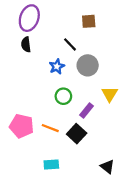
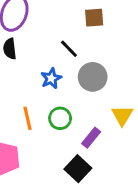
orange line: (50, 128) -> (28, 118), moved, turned 56

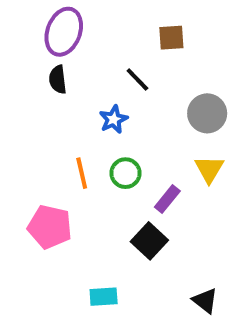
gray circle: (93, 77) -> (207, 113), moved

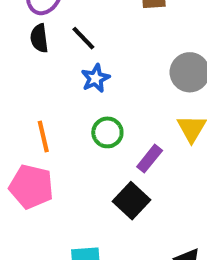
black line: (137, 80) -> (83, 38), moved
orange line: (82, 173) -> (43, 136), moved

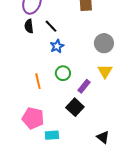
orange line: (43, 136) -> (38, 81), moved
pink pentagon: (31, 187) -> (33, 118), moved

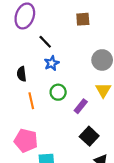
black semicircle: (29, 26) -> (22, 74), moved
black square: (75, 107) -> (89, 136), moved

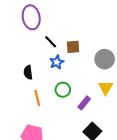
purple ellipse: (25, 16) -> (31, 17), turned -30
brown square: (83, 19) -> (73, 47), moved

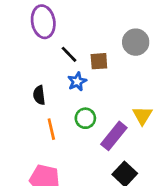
gray circle: (105, 59) -> (136, 42), moved
purple rectangle: (84, 103) -> (114, 136), size x1.5

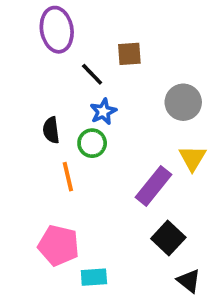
gray circle: (136, 42) -> (183, 102), moved
brown square: (99, 61) -> (129, 54), moved
green circle: (85, 118) -> (92, 143), moved

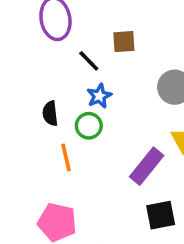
black square: (168, 238) -> (161, 215), turned 36

